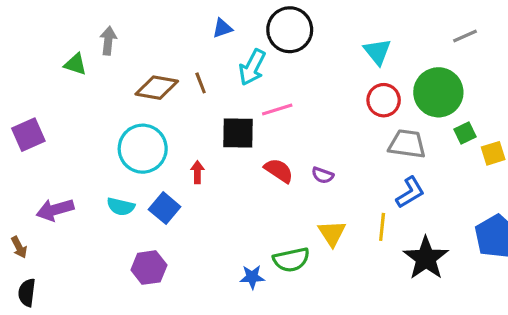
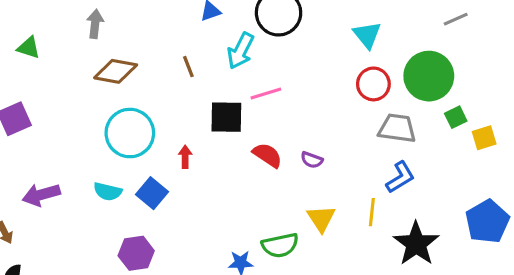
green triangle: (75, 64) -> (29, 48), moved
brown diamond: (157, 88) -> (116, 71), moved

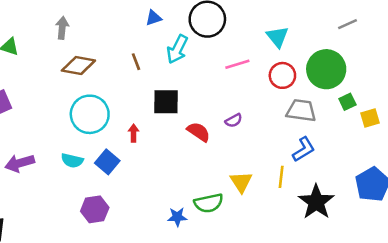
pink line: (266, 93) -> (237, 64), moved
purple semicircle: (312, 160) -> (234, 121), moved, turned -48

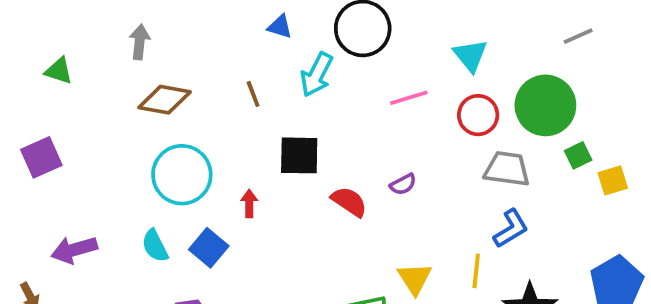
blue triangle: (154, 18) -> (280, 27), turned 36
cyan semicircle: (72, 161) -> (155, 246), turned 50

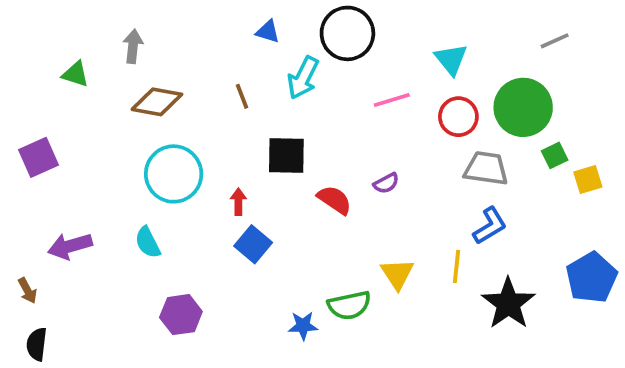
green triangle: (59, 71) -> (76, 74), moved
blue square: (209, 248) -> (253, 244), moved

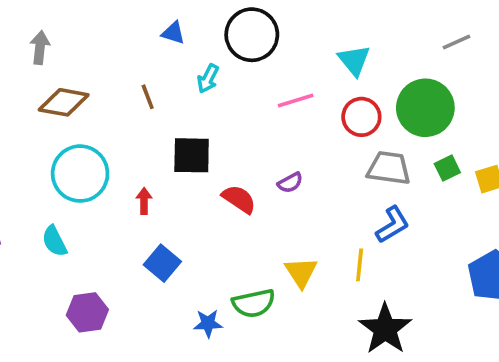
cyan arrow: (303, 78) -> (208, 79), size x0.7
green square: (555, 155) -> (447, 168), moved
blue square: (253, 244) -> (162, 263), moved
black star: (508, 303) -> (385, 329), moved

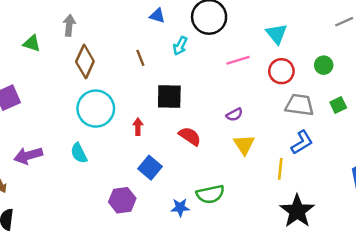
brown diamond: (64, 102) -> (85, 62), turned -76
green circle: (425, 108) -> (324, 65), size x0.5
red semicircle: (239, 199) -> (190, 136), moved
yellow triangle: (301, 272) -> (244, 145), moved
purple hexagon: (87, 312) -> (122, 200), moved

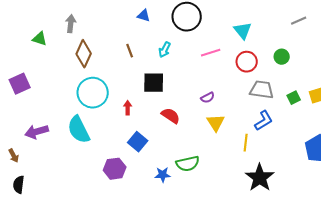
cyan arrow: (180, 46) -> (165, 50), moved
green square: (338, 105) -> (294, 98), moved
cyan semicircle: (79, 153) -> (79, 130), size x1.6

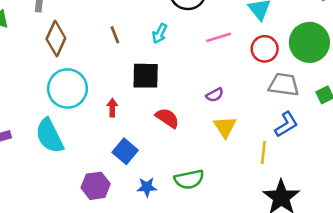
green circle: (282, 57) -> (309, 42), size x2.0
blue star: (163, 175) -> (147, 187), moved

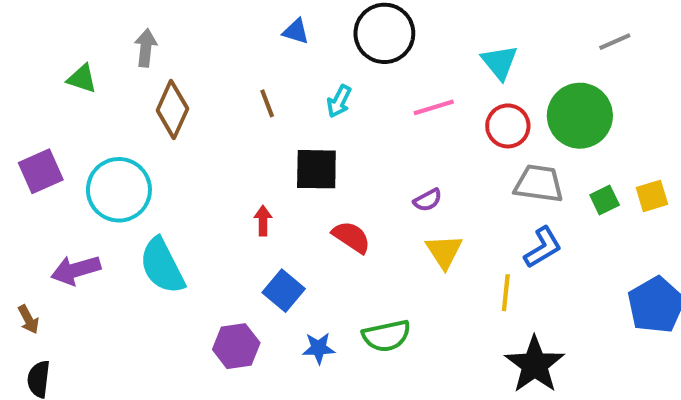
cyan circle: (67, 89) -> (119, 190), moved

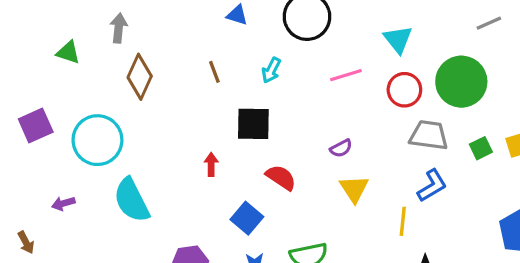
purple arrow: (76, 270) -> (63, 203), size x0.6
blue square: (284, 291) -> (247, 218), moved

